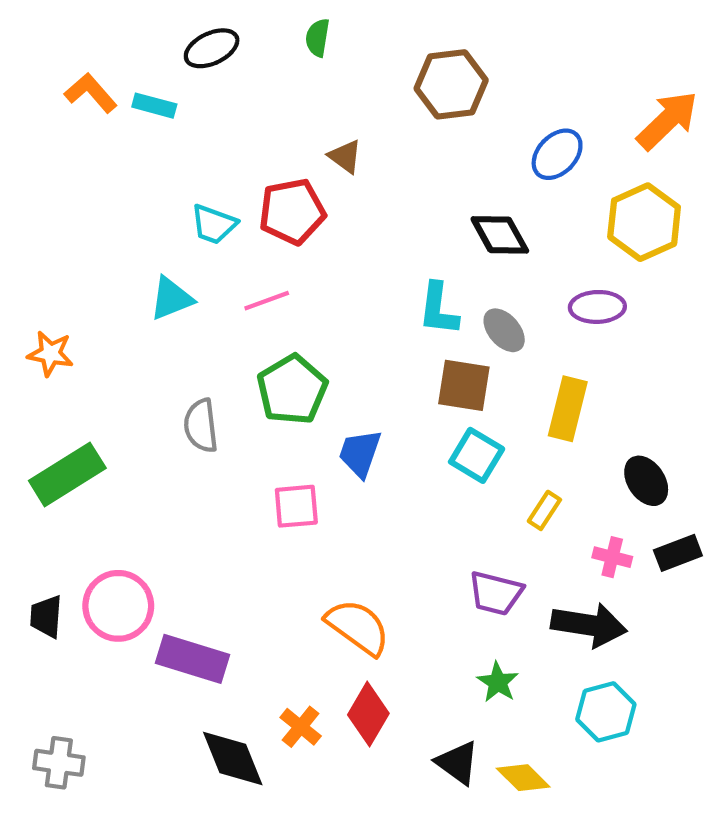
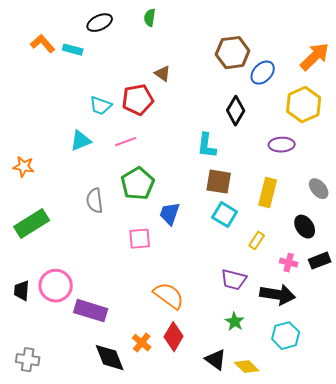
brown hexagon: (451, 84) -> (233, 53), moved
black diamond: (500, 235) -> (236, 111), turned 60
gray ellipse: (504, 330) -> (319, 189), moved

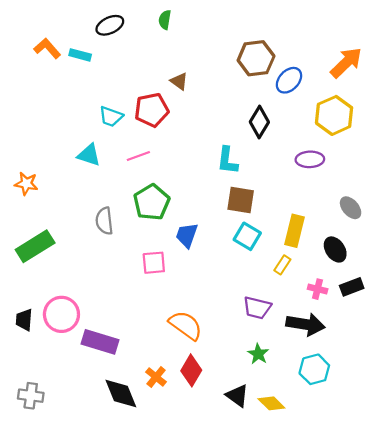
cyan triangle: (81, 141) -> (89, 155), turned 40
yellow rectangle: (268, 193) -> (294, 231), moved

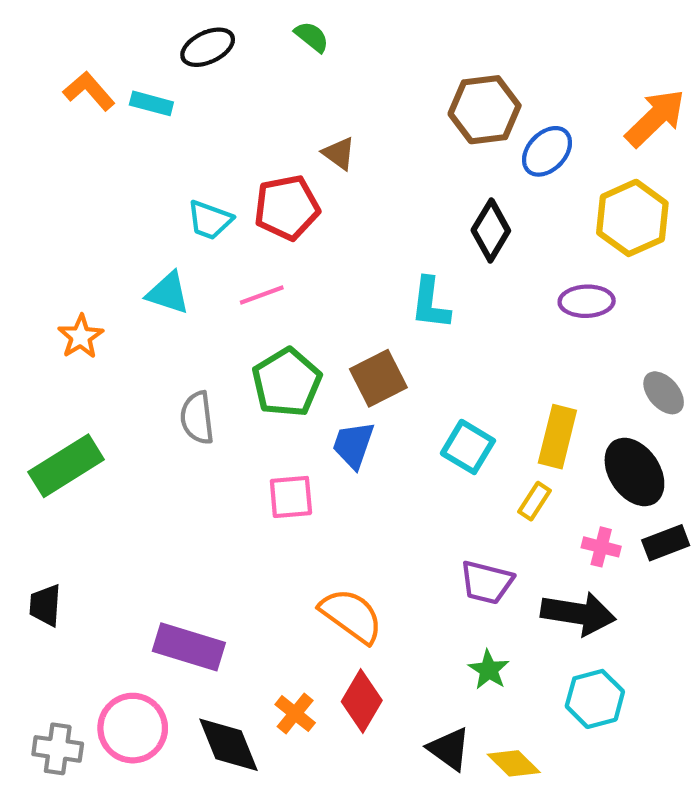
green semicircle: (165, 20) -> (312, 37), turned 120
orange star: (26, 184) -> (81, 337), moved, turned 30
brown square: (241, 200) -> (378, 378), moved, turned -36
black ellipse: (335, 249) -> (634, 472), size x1.4
pink circle: (61, 314) -> (133, 728), moved

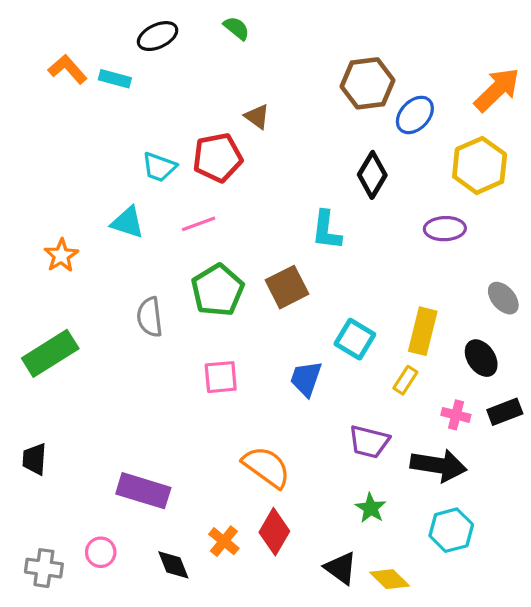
blue trapezoid: (353, 445) -> (306, 379), moved
black ellipse: (634, 472) -> (481, 358), size x0.7
pink circle: (133, 728) -> (101, 552), size x0.6
black diamond: (228, 745) -> (173, 565), size x0.7

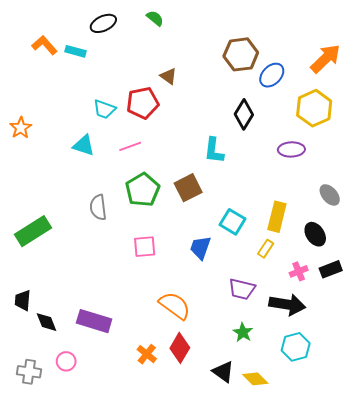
orange star: (61, 255) -> (21, 128), moved
pink cross: (456, 415) -> (299, 271), turned -36
black diamond: (173, 565) -> (46, 322), moved

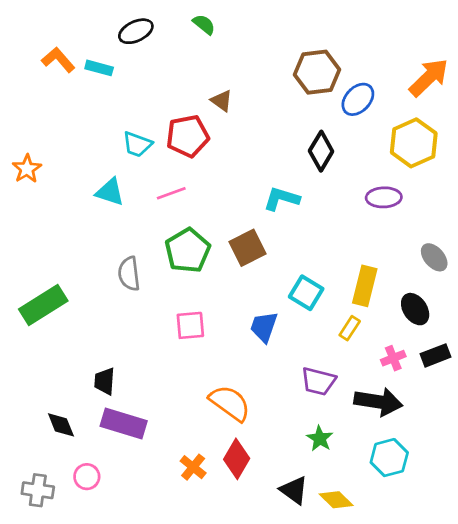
cyan L-shape: (214, 151) -> (282, 199), turned 100
black trapezoid: (23, 300) -> (105, 381), moved

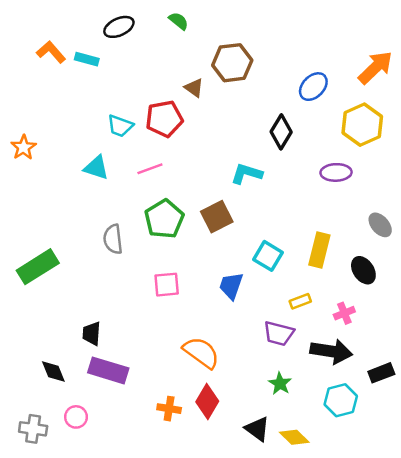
brown hexagon: (317, 72) -> (232, 63), moved
yellow rectangle: (350, 328) -> (300, 301), moved, turned 36
black rectangle: (436, 355) -> (381, 373), moved
orange cross: (193, 467) -> (169, 409), turned -30

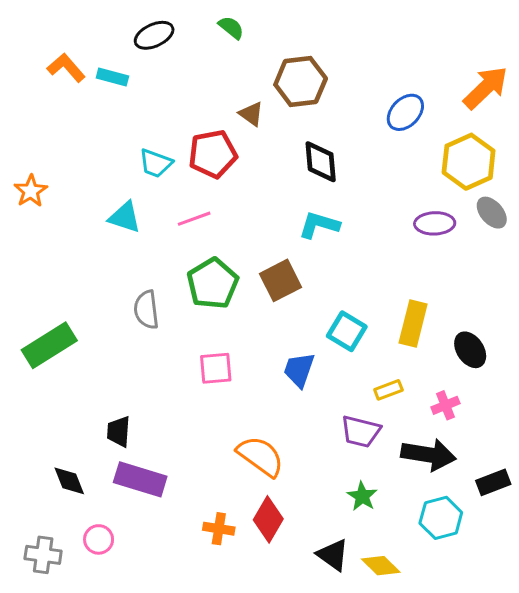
black diamond: (281, 132) -> (321, 162), moved, turned -36
gray ellipse: (380, 225) -> (492, 213), moved

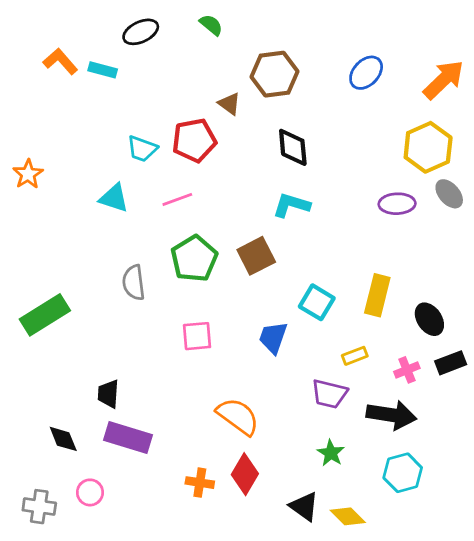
blue ellipse: (405, 112) -> (366, 73), moved
black rectangle: (493, 482) -> (451, 363), moved

